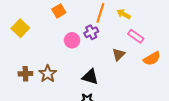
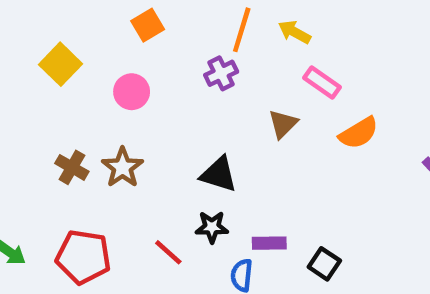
pink circle: (72, 40) -> (132, 92), moved
brown cross: (25, 74) -> (72, 167), turned 32

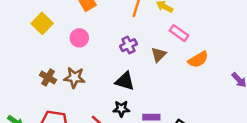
purple cross: (221, 73) -> (129, 45), moved
brown star: (122, 167) -> (74, 78), turned -30

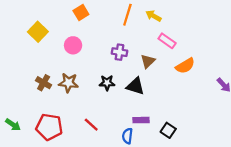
purple cross: (129, 45) -> (119, 52), turned 35
black triangle: (125, 81) -> (135, 86), moved
black star: (121, 109) -> (107, 83), moved

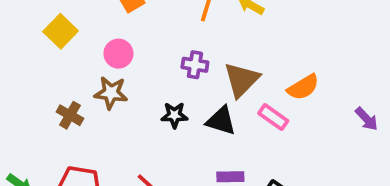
pink rectangle: (167, 41) -> (273, 117), moved
brown triangle: (148, 61) -> (242, 80), size x1.5
brown star: (68, 83) -> (111, 93), moved

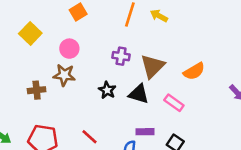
brown cross: (70, 115) -> (37, 90), turned -36
black star: (174, 115) -> (107, 90), turned 30
pink rectangle: (273, 117) -> (174, 103), moved

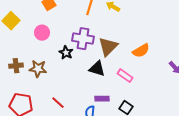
purple cross: (121, 56) -> (83, 39), size x1.5
brown star: (64, 75) -> (38, 69), moved
black star: (107, 90) -> (66, 53), moved

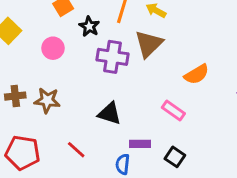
brown triangle: (108, 47) -> (149, 44), moved
black star: (66, 53) -> (89, 26), moved
black triangle: (97, 69) -> (110, 113), moved

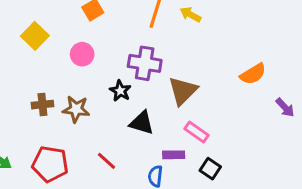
black star: (89, 26) -> (120, 91), moved
brown triangle: (149, 44) -> (183, 91), moved
orange semicircle: (197, 74) -> (253, 74), moved
pink rectangle: (173, 111) -> (197, 132), moved

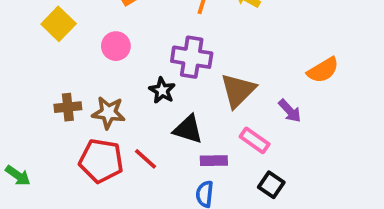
purple arrow: (285, 108) -> (290, 111), moved
purple rectangle: (174, 155) -> (214, 161), moved
red line: (107, 161) -> (145, 159), moved
red pentagon: (50, 164) -> (101, 161), moved

